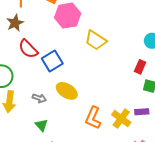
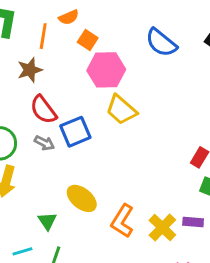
yellow trapezoid: (96, 40) -> (121, 110), moved
yellow ellipse: (67, 91) -> (82, 198), moved
gray arrow: (39, 98) -> (44, 143), moved

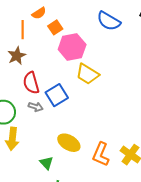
orange square: (88, 40) -> (55, 27), turned 32
red semicircle: (43, 110) -> (31, 83), turned 30

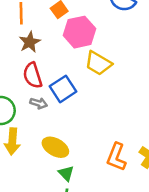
brown star: (17, 56) -> (30, 42), moved
yellow ellipse: (69, 143) -> (55, 147), moved
green triangle: (47, 163) -> (66, 173), moved

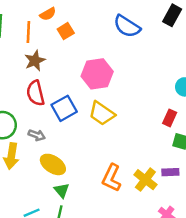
pink hexagon: (79, 32) -> (97, 74), moved
yellow trapezoid: (98, 63) -> (102, 113), moved
gray arrow: (39, 103) -> (37, 135), moved

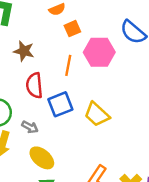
orange line: (28, 32) -> (68, 65), moved
brown star: (35, 61) -> (24, 51), moved, turned 30
pink hexagon: (97, 74) -> (99, 52), moved

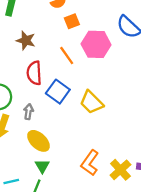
orange line: (68, 65) -> (67, 55), turned -48
blue square: (60, 104) -> (58, 92), turned -35
gray arrow: (30, 127) -> (28, 112), turned -112

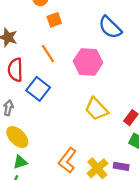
pink hexagon: (96, 44) -> (88, 62), moved
yellow trapezoid: (91, 102) -> (96, 109), moved
green triangle: (42, 166) -> (20, 162), turned 40

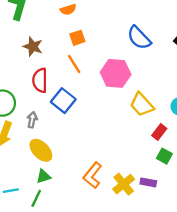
orange square: (54, 20) -> (77, 38), moved
yellow trapezoid: (96, 109) -> (142, 105), moved

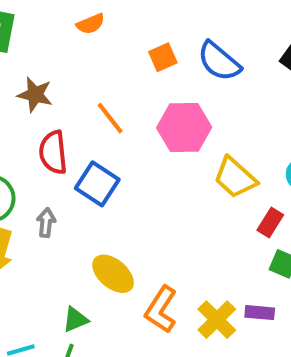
orange square: (77, 38) -> (163, 57), moved
yellow ellipse: (41, 150) -> (113, 274), moved

